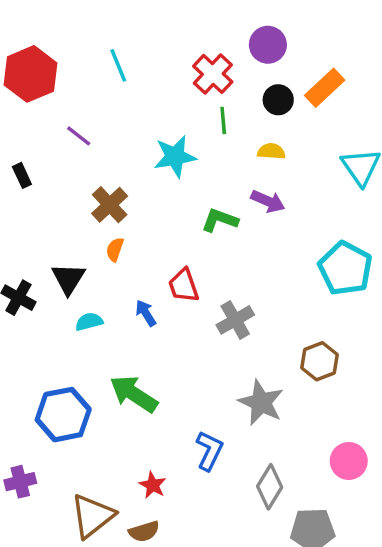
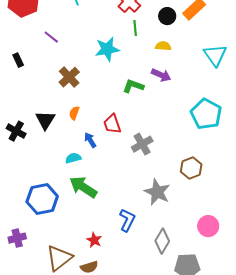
orange semicircle: (115, 249) -> (74, 113), moved
cyan semicircle: (89, 322) -> (73, 158), moved

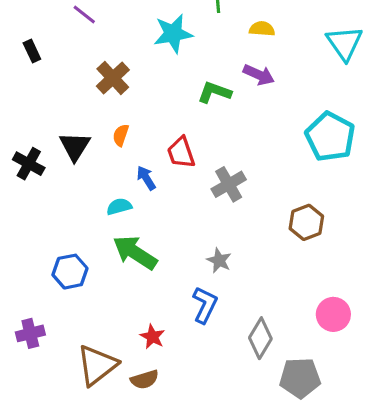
gray star: (157, 192) -> (219, 260), moved, size x0.6
blue hexagon: (42, 199) -> (70, 272), size x0.7

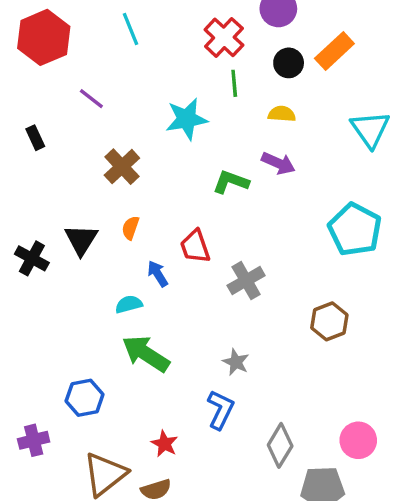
blue hexagon: (70, 272) -> (85, 398), moved
pink circle: (333, 314) -> (358, 440), moved

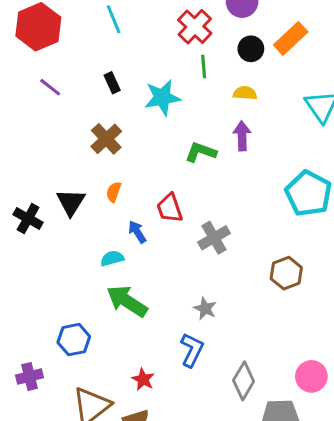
purple line: (91, 99) -> (50, 87), moved
black rectangle: (35, 138) -> (112, 83), moved
purple arrow: (278, 163) -> (242, 136), turned -116

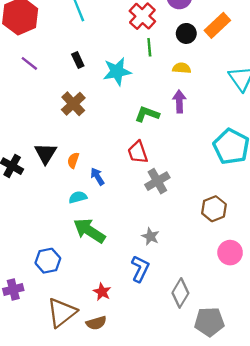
orange semicircle: (114, 192) -> (73, 160), moved
red trapezoid: (170, 208) -> (138, 152), moved
pink circle: (311, 376) -> (230, 253), moved

